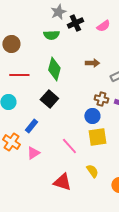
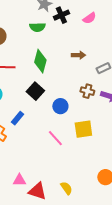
blue circle: (92, 116) -> (60, 106), moved
pink triangle: (33, 153) -> (19, 180), moved, turned 32
yellow semicircle: (92, 171) -> (66, 188), moved
red triangle: (62, 182) -> (37, 191), moved

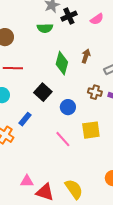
brown arrow: (78, 55) -> (86, 56), turned -72
green diamond: (40, 61) -> (62, 63), moved
yellow semicircle: (66, 188) -> (74, 189), size x1.5

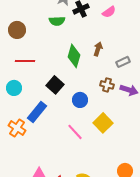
blue rectangle: (25, 119) -> (37, 112), size x1.5
yellow square: (91, 130) -> (103, 123), turned -36

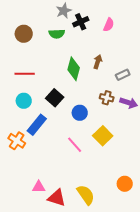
pink semicircle: (109, 12) -> (109, 25), turned -32
brown circle: (17, 30) -> (24, 34), moved
cyan circle: (14, 88) -> (24, 101), moved

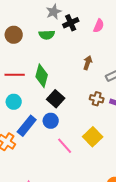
green diamond: (74, 69) -> (42, 76), moved
black square: (55, 98) -> (56, 99), moved
blue circle: (80, 113) -> (51, 121), moved

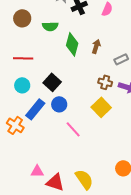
green semicircle: (47, 35) -> (50, 26), moved
green diamond: (42, 76) -> (72, 44), moved
black square: (56, 99) -> (52, 82), moved
yellow square: (93, 137) -> (101, 107), moved

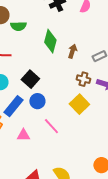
green semicircle: (50, 26) -> (18, 26), moved
brown arrow: (96, 46) -> (72, 51), moved
pink triangle: (37, 171) -> (23, 135), moved

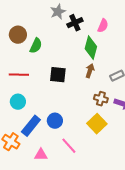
green semicircle: (18, 26) -> (36, 46), turned -63
green diamond: (50, 41) -> (91, 48), moved
black square: (30, 79) -> (58, 75), moved, turned -36

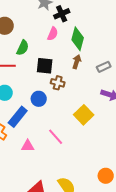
pink semicircle: (103, 26) -> (53, 34), moved
green semicircle: (36, 46) -> (23, 48), moved
brown cross: (101, 99) -> (58, 83), moved
blue circle: (55, 121) -> (39, 99), moved

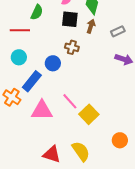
black square: (45, 66) -> (70, 19), moved
yellow square: (84, 115) -> (89, 114), moved
pink triangle: (28, 146) -> (42, 110), size x1.6

